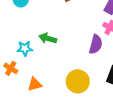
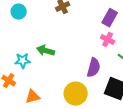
purple semicircle: (96, 44) -> (94, 68), moved

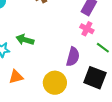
orange triangle: (33, 97) -> (16, 77), moved

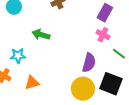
green arrow: (25, 40) -> (41, 35), moved
yellow circle: (55, 83) -> (83, 89), moved

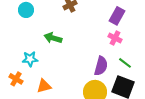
green line: (119, 54) -> (125, 63), moved

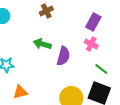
green arrow: (53, 38) -> (42, 44), moved
purple semicircle: (101, 66) -> (63, 56), moved

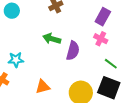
orange triangle: (20, 92) -> (43, 87), moved

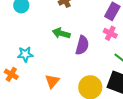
orange triangle: (43, 87) -> (52, 81), turned -35

